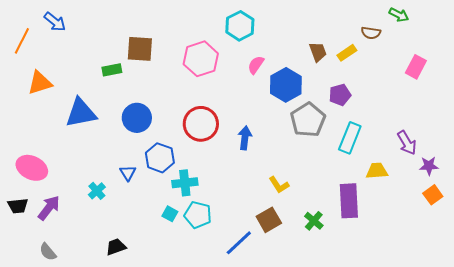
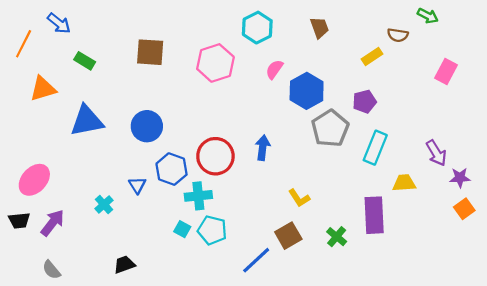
brown trapezoid: (318, 52) -> (319, 28), moved
green rectangle: (112, 70) -> (85, 61), moved, turned 42
red circle: (201, 124) -> (215, 156), moved
pink ellipse: (32, 168) -> (34, 180), turned -72

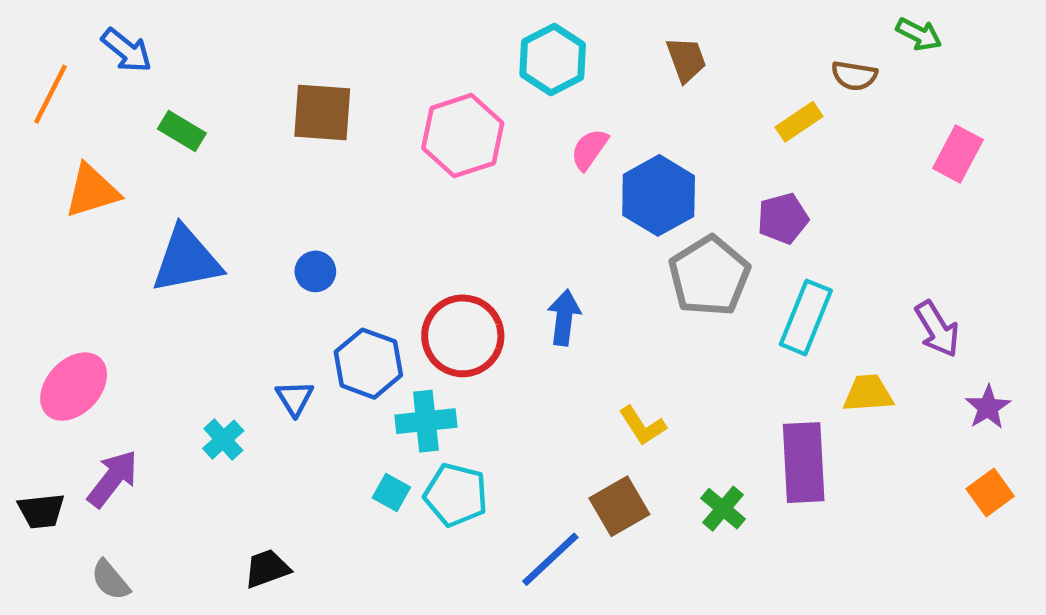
blue circle: (147, 126) -> (315, 271), size x0.6
purple star: (460, 178) -> (988, 407), moved, turned -30
orange square: (464, 209) -> (990, 492), moved
black trapezoid: (19, 221) -> (41, 511), moved

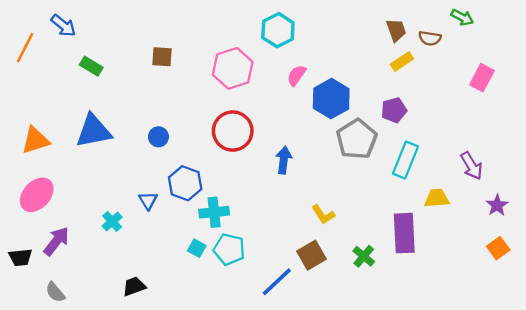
brown trapezoid: (686, 60) -> (396, 30), moved
brown square: (322, 113) -> (162, 57), size x0.7
orange triangle: (92, 191) -> (36, 140), moved
red circle: (463, 336) -> (233, 131), moved

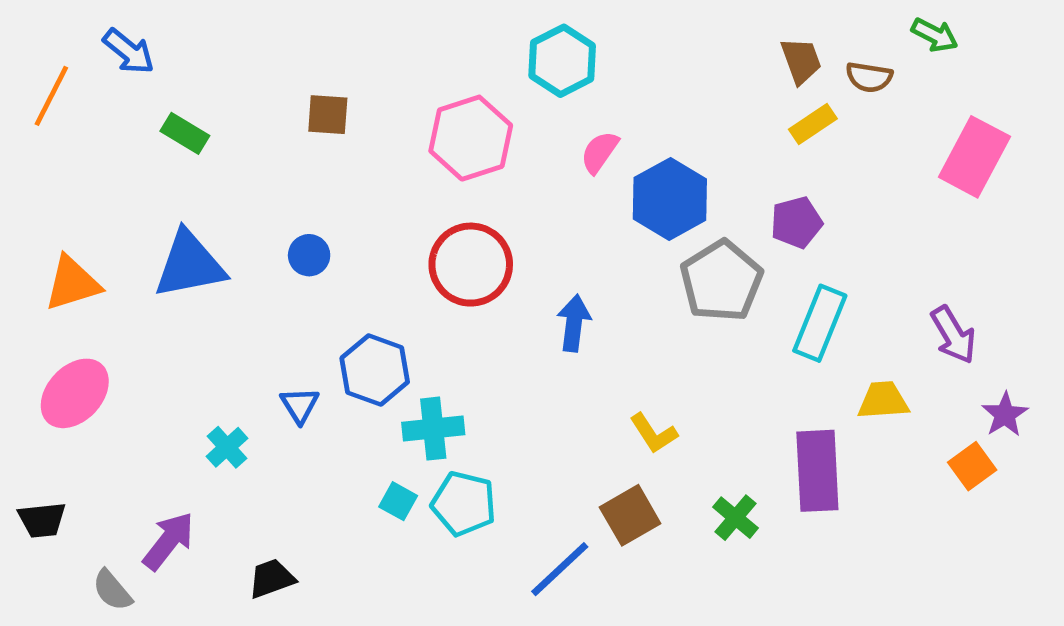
pink rectangle: (482, 78) -> (974, 157), size x1.4
blue circle: (158, 137) -> (309, 255), moved
purple arrow: (56, 241) -> (168, 541), moved
orange square: (498, 248) -> (972, 466), moved

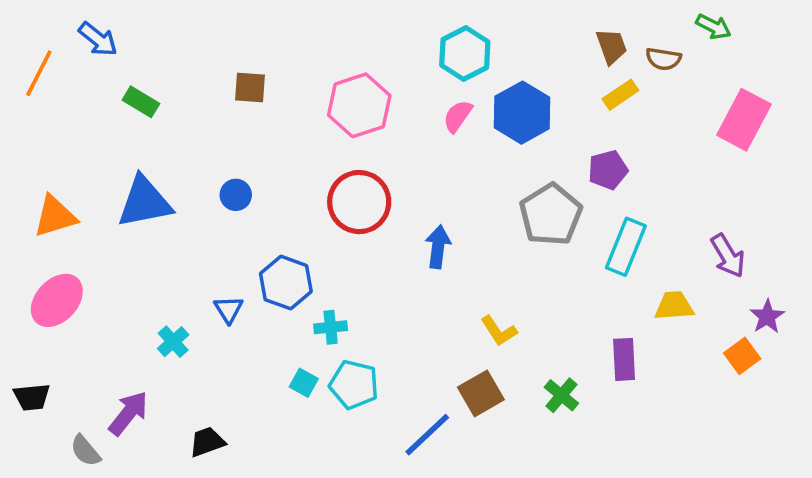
cyan hexagon: (562, 61) -> (465, 54), moved
blue hexagon: (670, 199) -> (522, 113), moved
cyan cross: (433, 429) -> (331, 327), size x0.7
purple rectangle: (817, 471) -> (624, 359), size x0.7

